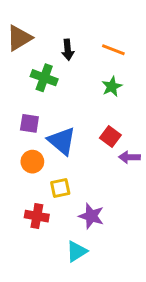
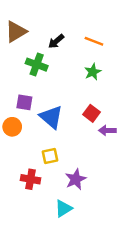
black arrow: (68, 50) -> (56, 41), turned 56
orange circle: (32, 162) -> (12, 127), moved
purple star: (91, 216) -> (76, 179), turned 30

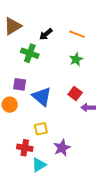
cyan triangle: (63, 209) -> (39, 165), moved

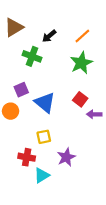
orange line: (77, 34) -> (82, 36), turned -63
green star: (76, 59) -> (81, 63), size x1.5
purple square: (20, 84) -> (21, 90), turned -32

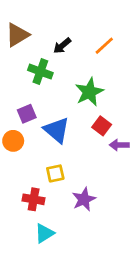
green star: (81, 63) -> (89, 92), moved
cyan triangle: (42, 175) -> (44, 233), moved

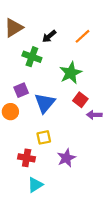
blue triangle: (57, 130) -> (45, 103), turned 30

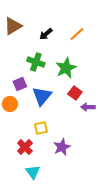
green cross: (32, 57) -> (36, 62), moved
red cross: (27, 158) -> (25, 147), turned 35
cyan triangle: (35, 185) -> (33, 172), turned -35

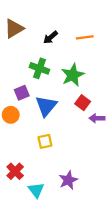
orange line: (77, 34) -> (85, 37), turned 35
red cross: (25, 147) -> (15, 171), moved
purple star: (62, 147) -> (68, 180), moved

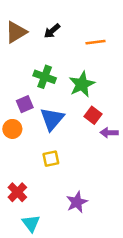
black arrow: (51, 37) -> (52, 31), moved
cyan triangle: (36, 190) -> (31, 223), moved

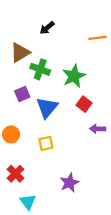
brown triangle: (16, 32) -> (20, 52), moved
orange line: (95, 42) -> (97, 38), moved
orange circle: (12, 129) -> (11, 134), moved
purple arrow: (109, 133) -> (97, 129), moved

